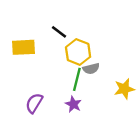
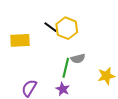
yellow hexagon: (78, 52) -> (67, 28), moved

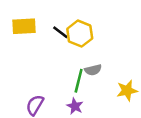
yellow rectangle: (20, 40) -> (24, 26), moved

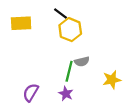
black line: (60, 32) -> (61, 14), moved

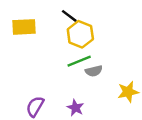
green line: (69, 71) -> (79, 61), moved, turned 54

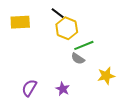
green line: (79, 61) -> (84, 45), moved
gray semicircle: (94, 71) -> (78, 59), turned 48

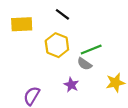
yellow hexagon: (67, 28) -> (57, 45), moved
purple star: (63, 89) -> (71, 85), moved

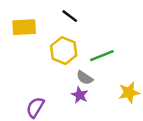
gray semicircle: (85, 64) -> (85, 78), moved

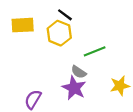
yellow hexagon: (64, 51) -> (59, 33), moved
purple star: (80, 95) -> (74, 88), size x1.5

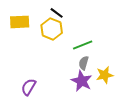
gray semicircle: (79, 72) -> (84, 63), moved, turned 72
purple star: (74, 88) -> (82, 81), moved

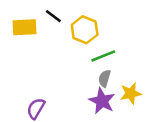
black line: (57, 13) -> (53, 16), moved
yellow hexagon: (52, 29) -> (85, 30), moved

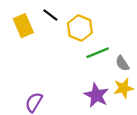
yellow rectangle: (25, 27) -> (23, 26), turned 70
gray semicircle: (104, 78) -> (122, 63), moved, turned -49

